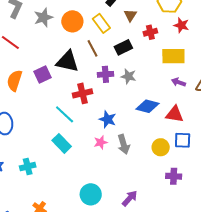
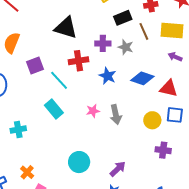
brown line: (92, 48) -> (144, 31), moved
purple square: (42, 74) -> (35, 66), moved
blue star: (108, 119) -> (107, 76), moved

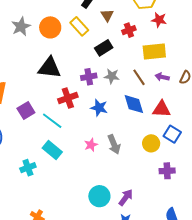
brown line: (144, 31) -> (139, 77), moved
blue diamond: (142, 78) -> (134, 104), turned 65
blue square: (175, 115) -> (172, 134), turned 36
cyan cross: (18, 129) -> (28, 168), moved
cyan circle: (79, 162) -> (99, 196), moved

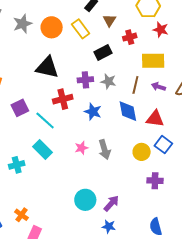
brown line: (139, 77) -> (135, 85), turned 42

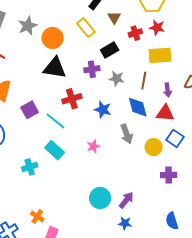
orange circle: (52, 27) -> (53, 38), moved
red star: (161, 30) -> (157, 27), moved
purple cross: (85, 80) -> (92, 69), moved
purple arrow: (159, 87) -> (168, 90), moved, turned -112
gray arrow: (104, 149) -> (127, 134), moved

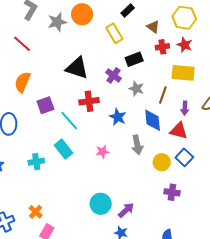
brown triangle: (114, 18) -> (153, 27), moved, turned -32
orange circle: (53, 38) -> (82, 14), moved
purple cross: (92, 69) -> (114, 75), turned 35

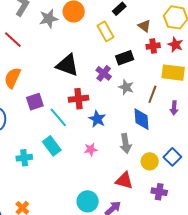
blue star: (118, 117) -> (97, 119), moved
red triangle: (179, 131) -> (124, 181), moved

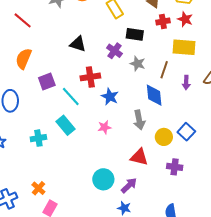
black rectangle: (125, 58) -> (135, 34), turned 30
black triangle: (67, 65) -> (78, 44), size x0.7

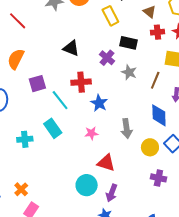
blue diamond: (154, 95) -> (159, 115), moved
red triangle: (139, 157) -> (106, 163), moved
purple arrow: (129, 185) -> (112, 193), turned 150

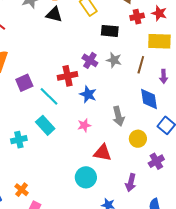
black triangle: (71, 48) -> (54, 14), moved
purple cross: (107, 58) -> (90, 60), moved
yellow circle: (150, 147) -> (138, 139), moved
purple cross: (158, 178) -> (156, 161), turned -35
purple arrow: (112, 193) -> (131, 183), moved

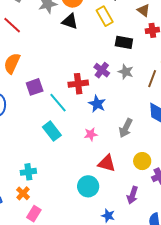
gray arrow: (118, 116) -> (126, 128), turned 36
yellow circle: (138, 139) -> (142, 161), moved
cyan cross: (19, 140) -> (28, 172), moved

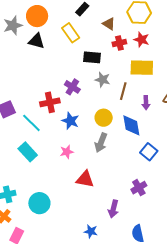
gray star: (126, 72) -> (102, 80), moved
yellow circle: (142, 161) -> (104, 118), moved
cyan circle: (88, 186) -> (39, 203), moved

